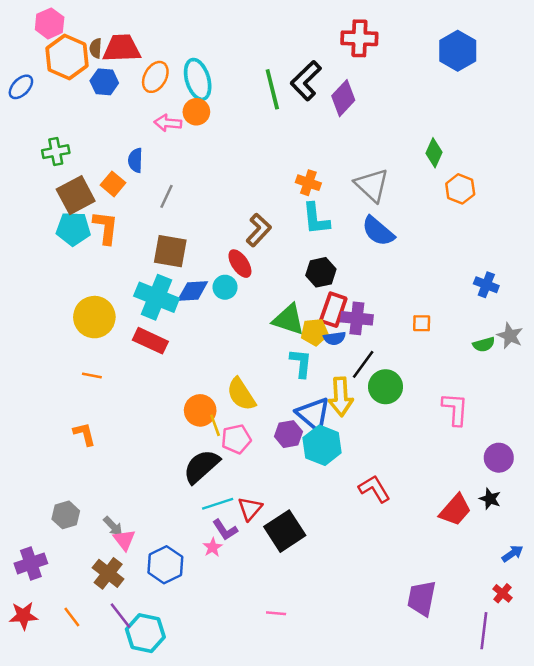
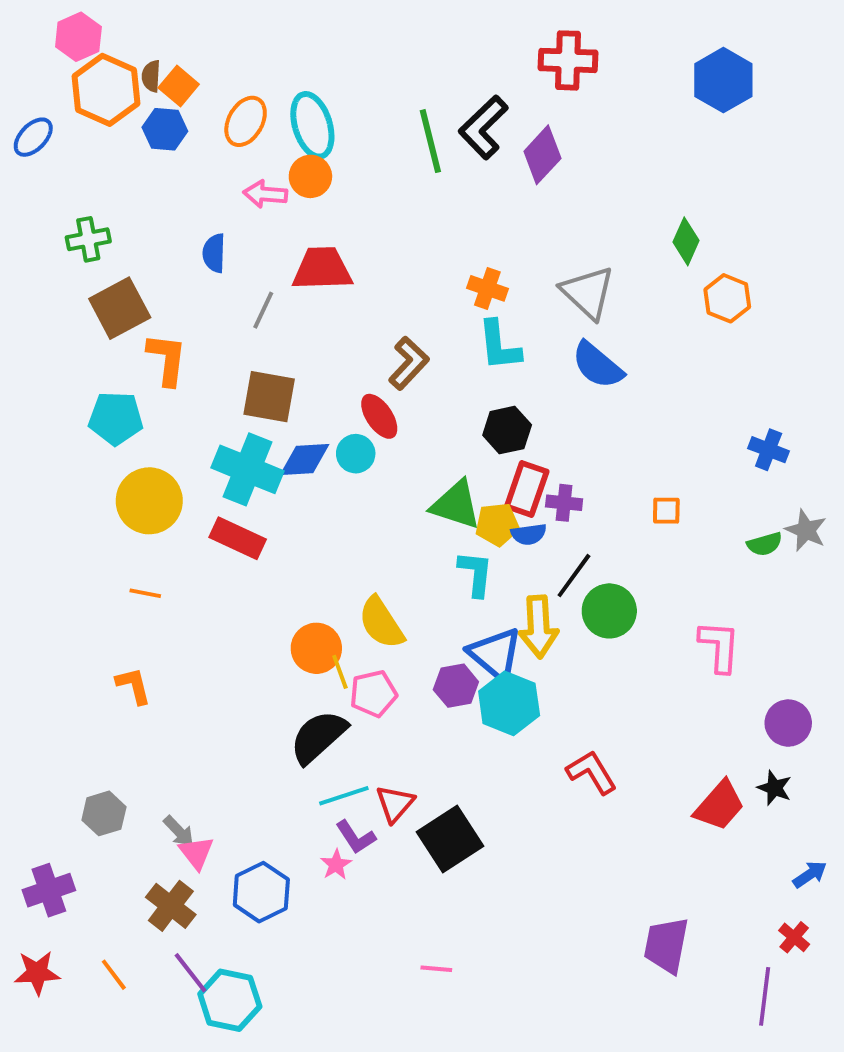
red trapezoid: (122, 48) -> (322, 269), moved
orange square: (113, 184) -> (179, 86), moved
cyan pentagon: (73, 229) -> (116, 418), moved
purple cross: (357, 318) -> (564, 503), size x0.7

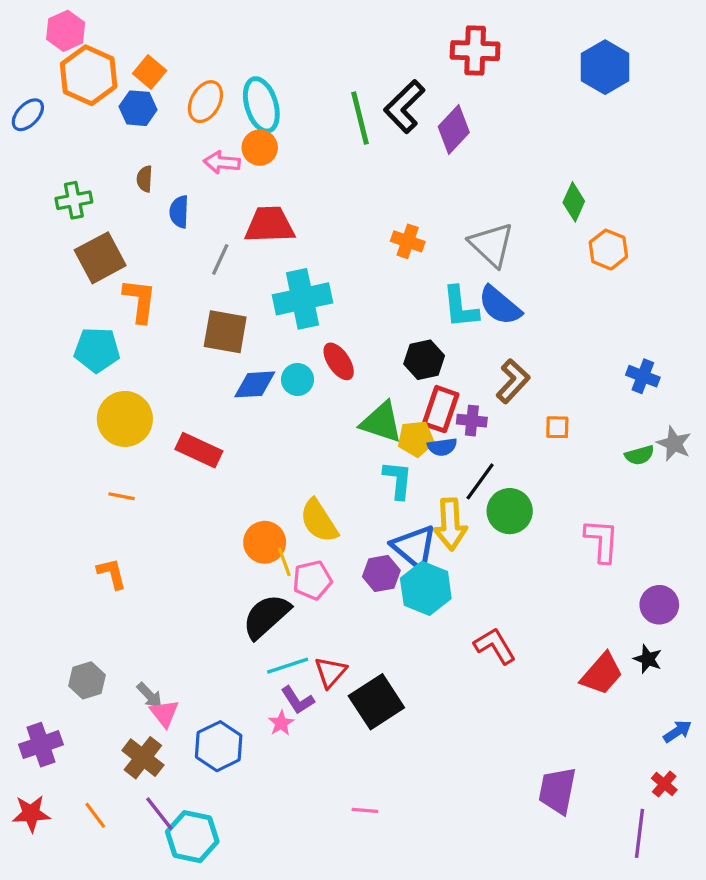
brown semicircle: (151, 76) -> (145, 179), moved
cyan L-shape: (499, 346) -> (460, 307), moved
brown L-shape: (409, 363) -> (513, 381), moved
red ellipse: (379, 416) -> (339, 361), moved
cyan cross: (248, 469) -> (302, 299), moved, turned -34

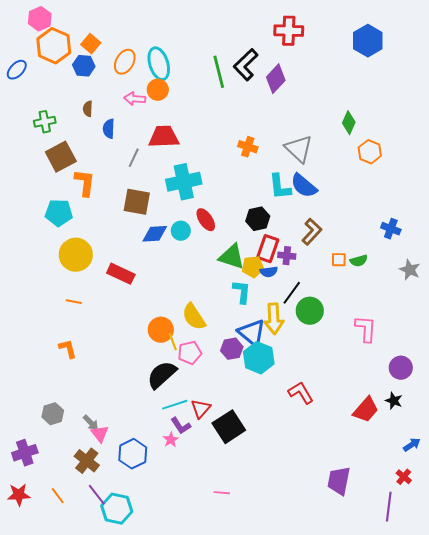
green semicircle: (640, 455) -> (359, 261), moved

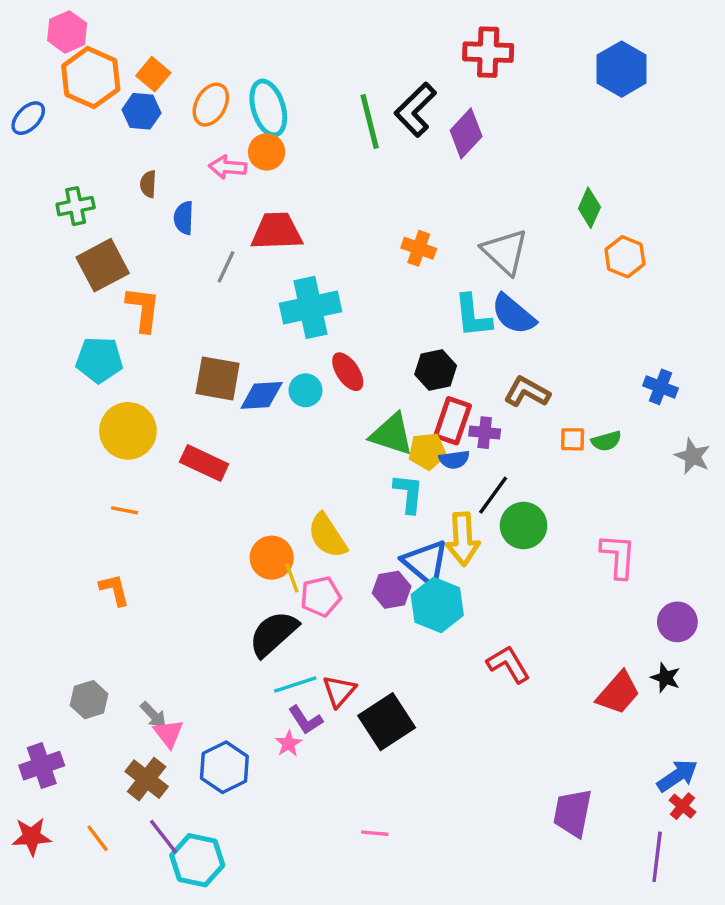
brown square: (137, 202) -> (218, 378), moved
brown L-shape: (312, 232) -> (527, 392), turned -104
blue arrow: (412, 445) -> (677, 776), moved, size x1.4

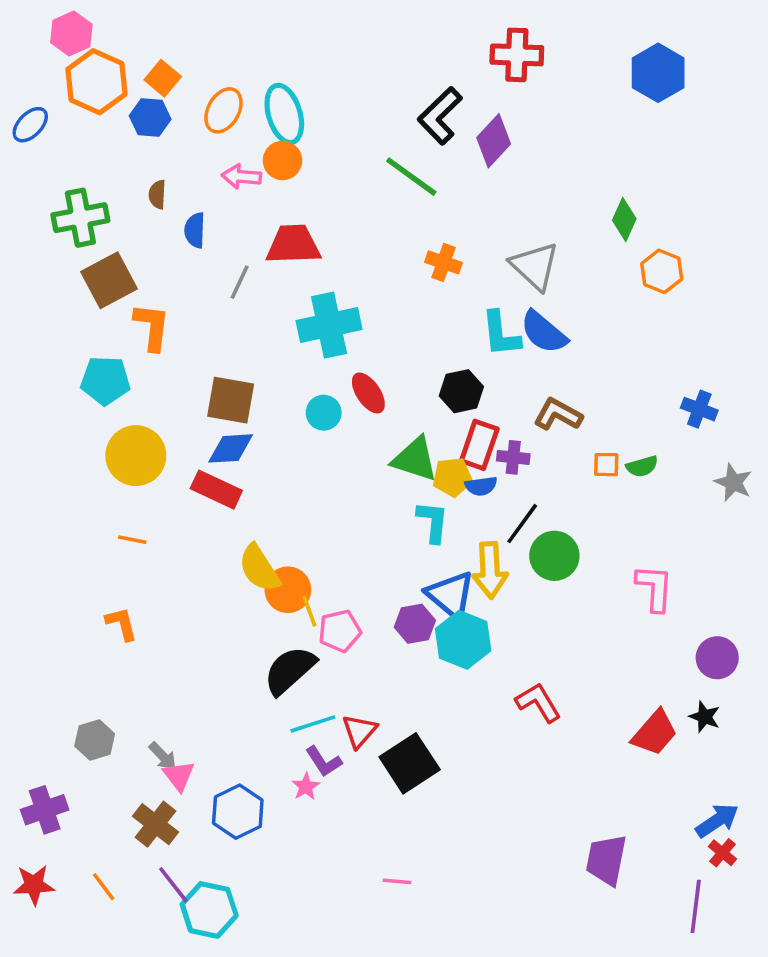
green line: (370, 122) -> (411, 177), moved, turned -40
green cross: (76, 206) -> (80, 218), size x1.4
blue diamond: (262, 395) -> (231, 448), moved
yellow semicircle: (327, 536) -> (259, 568), moved

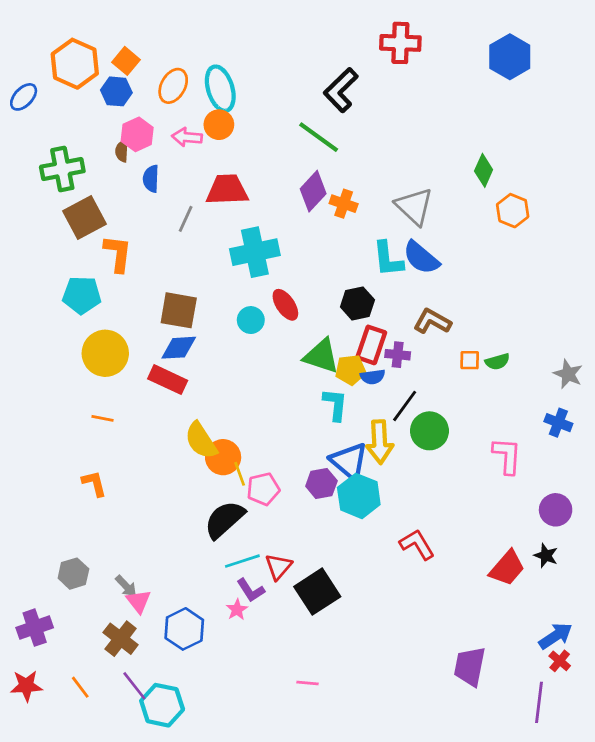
pink hexagon: (71, 33) -> (137, 134), moved
purple diamond: (494, 141) -> (313, 191), moved
blue cross: (699, 409) -> (558, 423), moved

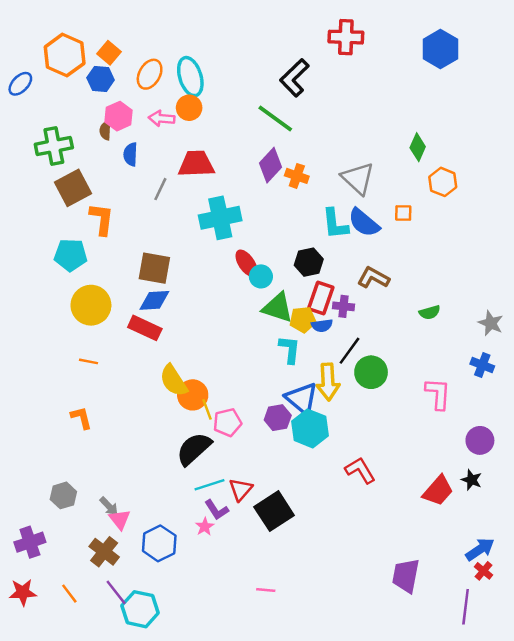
cyan circle: (251, 320) -> (261, 276), moved
orange square: (470, 360) -> (403, 213), moved

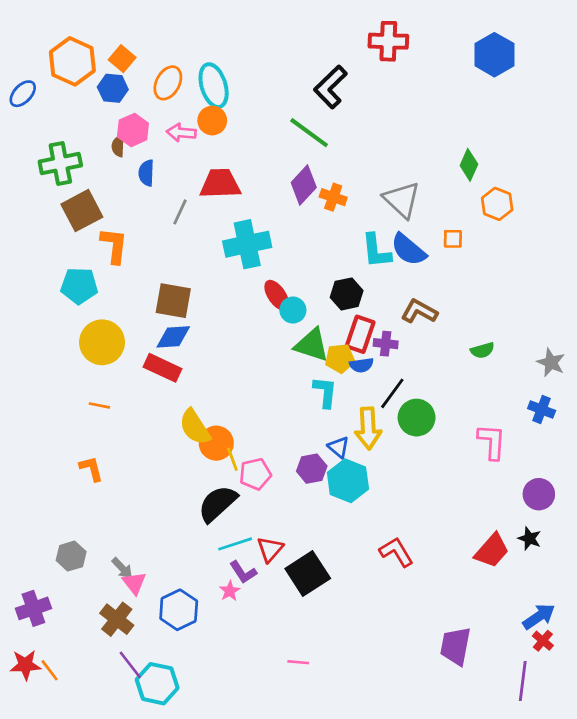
blue triangle: (302, 399) -> (339, 447), size x0.6
red L-shape: (360, 470) -> (396, 552), moved
orange line: (69, 594) -> (50, 670), moved

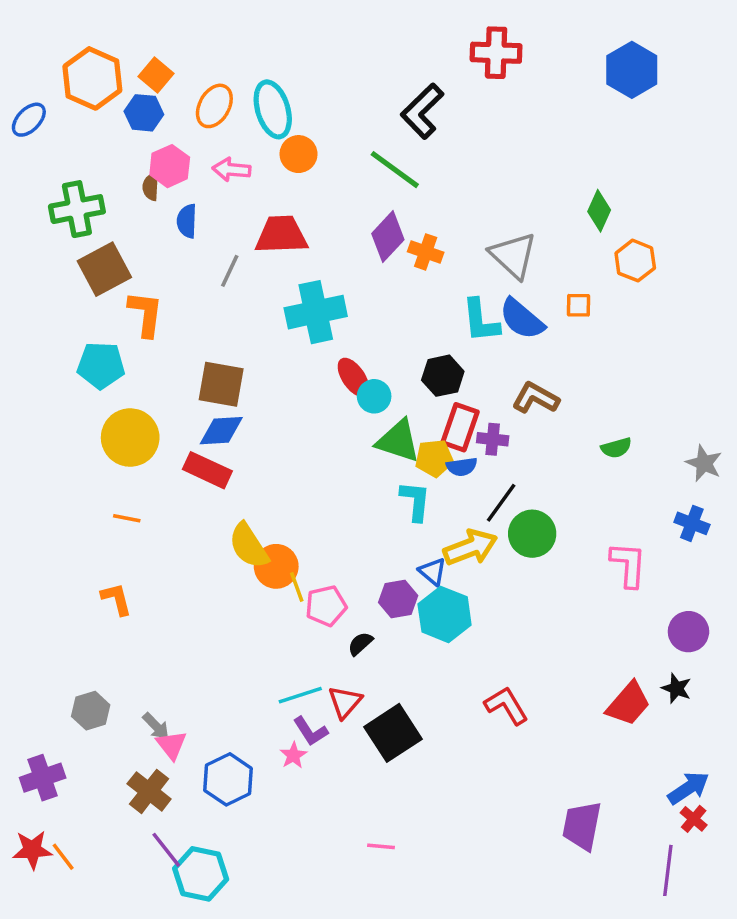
orange circle: (212, 121) -> (299, 154), moved
yellow arrow: (368, 428) -> (470, 547), turned -108
black semicircle: (218, 504) -> (360, 644), moved, size x0.5

